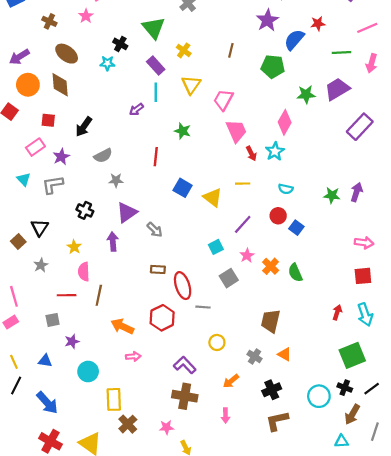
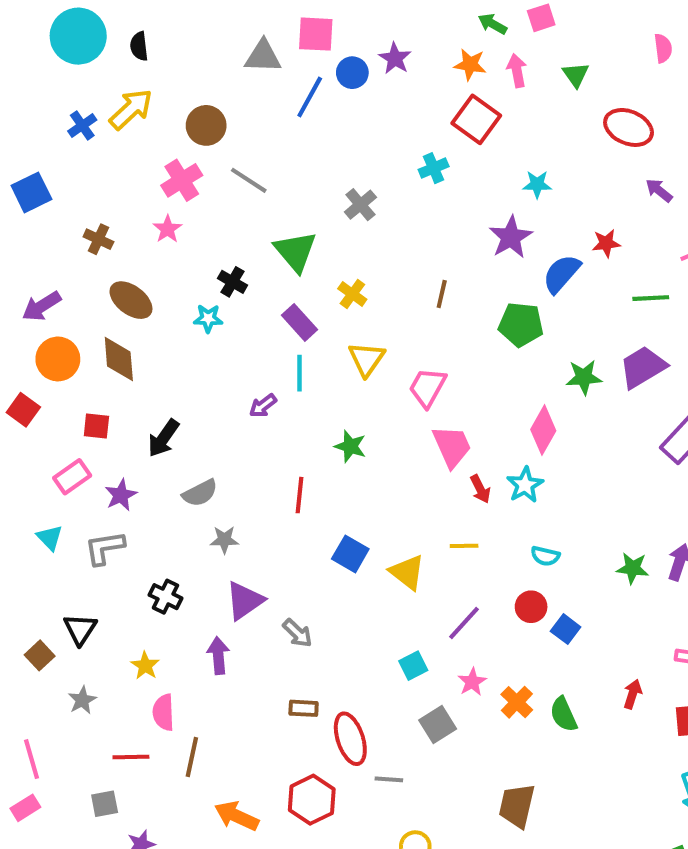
red arrow: (337, 312) -> (633, 694), moved

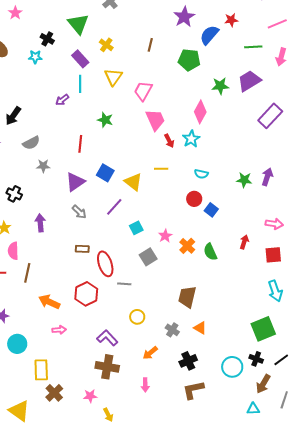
purple triangle: (245, 601) -> (75, 182), moved
purple line: (464, 623) -> (114, 207), moved

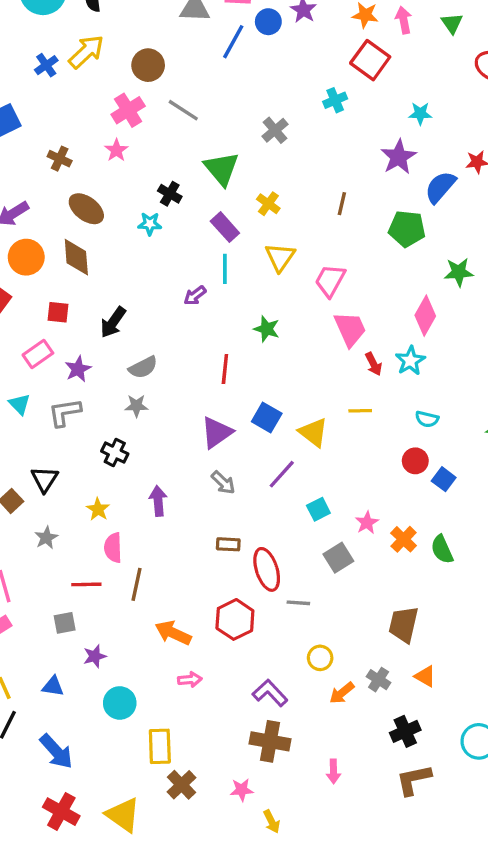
gray star: (43, 166) -> (136, 406), moved
orange arrow: (150, 353) -> (342, 693), moved

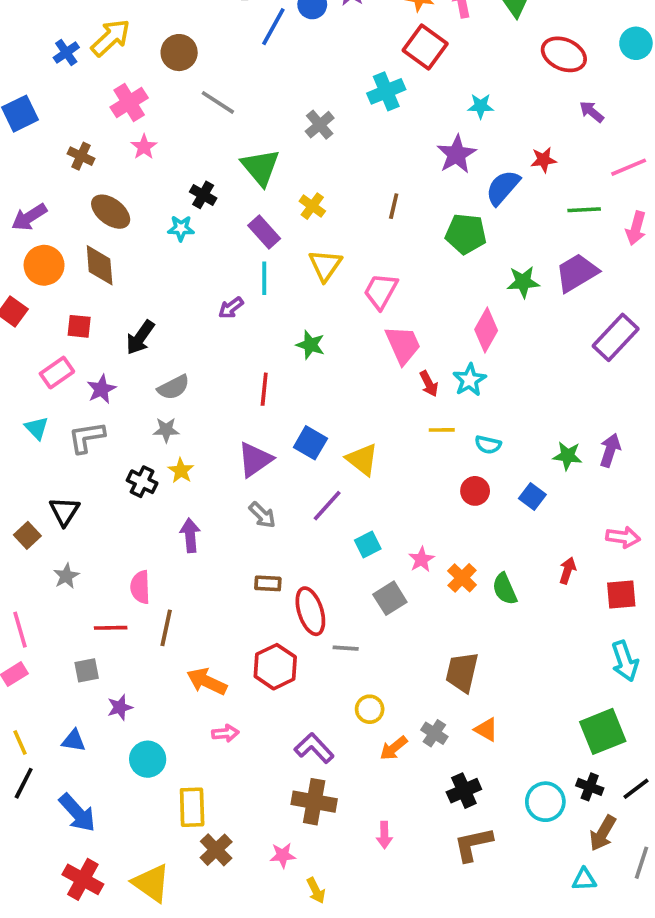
cyan cross: (335, 100) -> (386, 91), size x1.4
pink cross: (128, 110) -> (129, 102), moved
yellow line: (360, 411) -> (442, 430), moved
blue square: (444, 479) -> (532, 496), moved
yellow star: (98, 509) -> (181, 471), moved

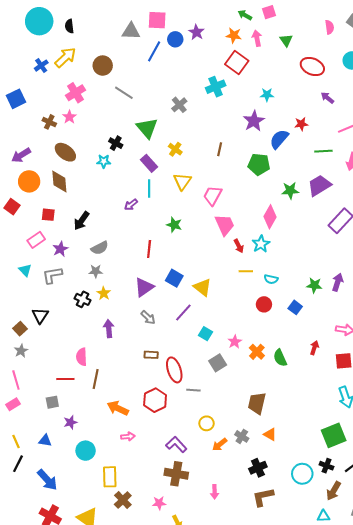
pink star: (144, 147) -> (69, 117), moved
cyan square: (368, 545) -> (206, 334), turned -32
gray star: (66, 576) -> (21, 351), moved

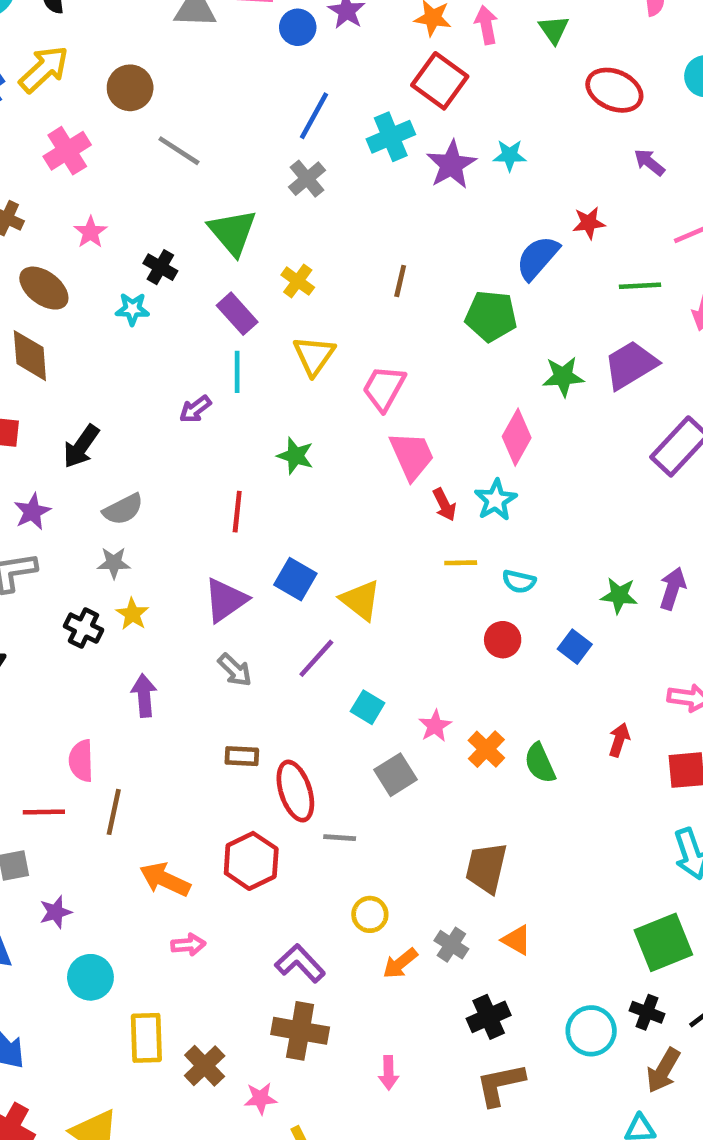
blue line: (154, 51) -> (314, 116), moved
pink star: (69, 117) -> (90, 232), moved
purple star: (254, 121) -> (451, 165), moved
brown cross: (123, 500) -> (205, 1066), moved

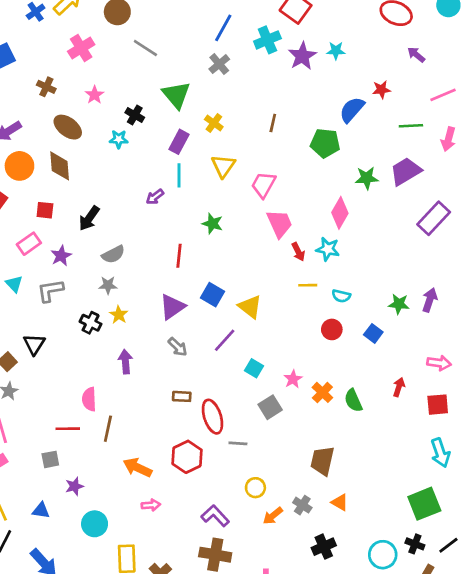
purple rectangle: (237, 314) -> (179, 142), turned 70
cyan star: (496, 500) -> (328, 249), turned -30

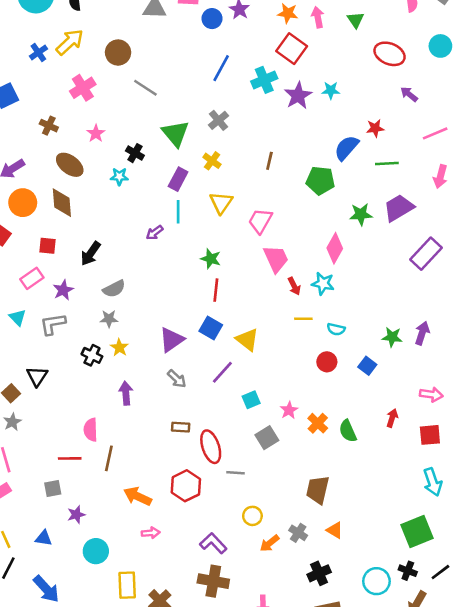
gray cross: (219, 64) -> (219, 120), moved
green line: (411, 126) -> (387, 163), moved
red line: (179, 256) -> (216, 290), moved
cyan square: (254, 368) -> (251, 400), turned 36

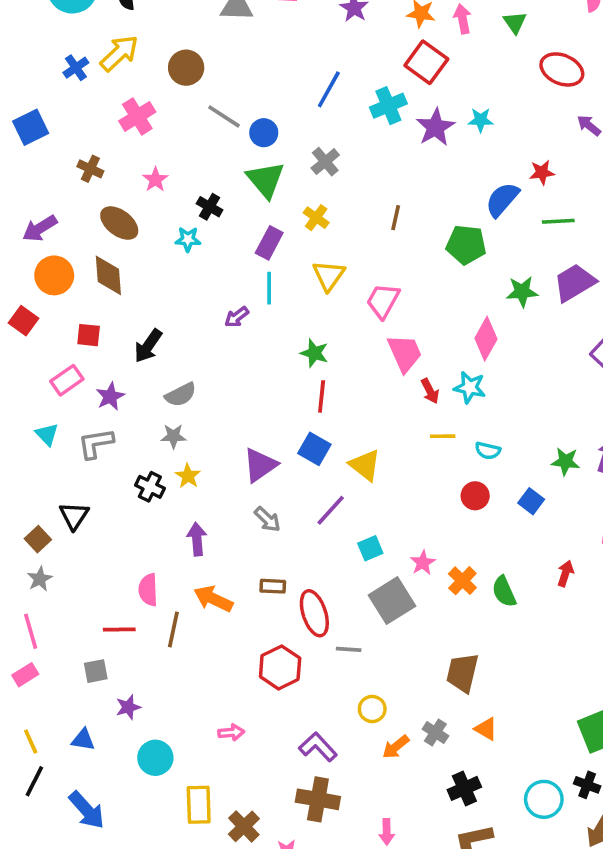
blue circle: (212, 19) -> (264, 133), moved
gray square: (267, 438) -> (392, 601), size x1.4
orange arrow: (138, 496) -> (213, 599), moved

